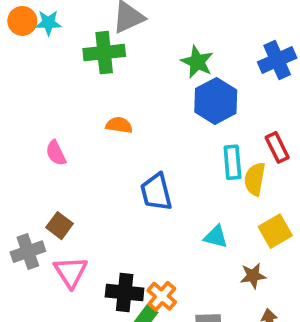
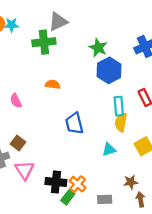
yellow semicircle: (255, 179) -> (121, 122), moved
cyan triangle: (216, 237) -> (109, 149), turned -32
brown star: (253, 276) -> (131, 182), moved

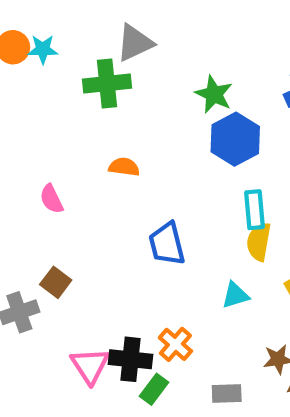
pink triangle: (24, 170) -> (90, 366), moved
orange cross: (78, 184) -> (175, 344), moved

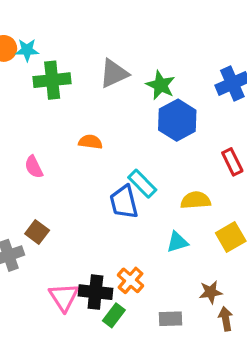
gray triangle: (135, 43) -> (114, 73), moved
green cross: (107, 84) -> (52, 80), moved
cyan rectangle: (254, 210) -> (142, 184), moved, turned -40
yellow semicircle: (259, 242) -> (196, 200), turned 76

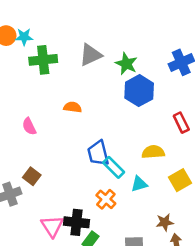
cyan rectangle: (142, 184) -> (114, 167), moved
orange cross: (131, 280) -> (106, 199), moved

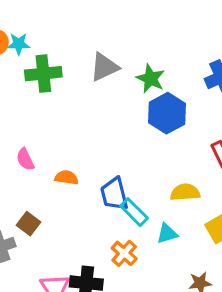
orange semicircle: (73, 107) -> (66, 177), moved

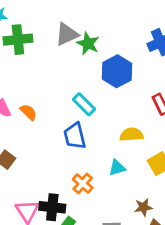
green star: (151, 79) -> (88, 44), moved
orange semicircle: (66, 177) -> (29, 112), moved, turned 36
cyan rectangle: (134, 212) -> (84, 104), moved

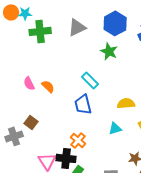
green star: (88, 44) -> (109, 51), moved
blue hexagon: (117, 71) -> (115, 23), moved
orange cross: (83, 183) -> (78, 140), moved

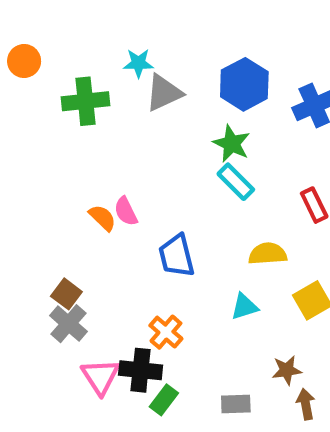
cyan star: (25, 13) -> (138, 63), moved
cyan rectangle: (90, 80) -> (236, 182), moved
pink semicircle: (29, 83) -> (126, 211), moved
gray cross: (14, 136) -> (69, 324), moved, turned -30

